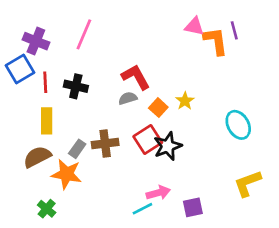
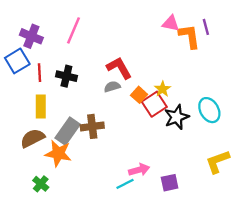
red square: (148, 140) -> (154, 104), moved
black star: (168, 146) -> (177, 117), moved
gray rectangle: (77, 149) -> (68, 131), size x1.6

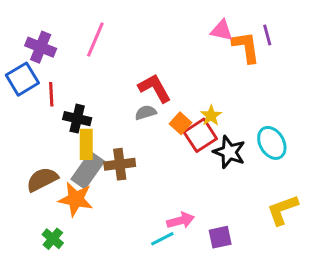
black cross: (66, 76) -> (77, 119), moved
yellow rectangle: (41, 107) -> (86, 144), moved
black star: (177, 117) -> (229, 152), turned -30

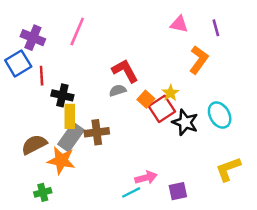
orange L-shape: (246, 47) -> (199, 60), moved, turned 44
green cross: (53, 239) -> (43, 192), turned 35

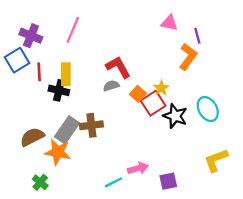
purple line: (216, 28) -> (197, 36), moved
yellow rectangle: (70, 116) -> (66, 74), moved
green cross: (43, 192) -> (40, 182), turned -35
cyan line: (131, 192) -> (114, 182), moved

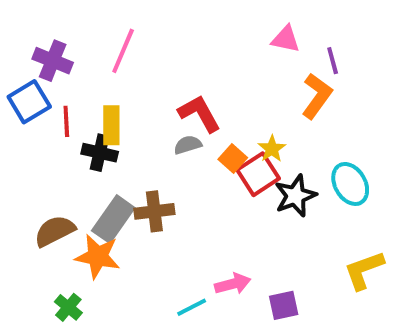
black star: (175, 116) -> (295, 196), turned 30

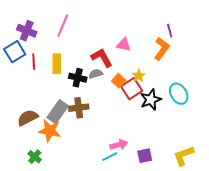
pink triangle: (286, 39) -> (124, 45), moved
black cross: (100, 153) -> (78, 78), moved
yellow L-shape: (364, 270) -> (184, 156), moved
cyan line: (192, 307) -> (110, 157), moved

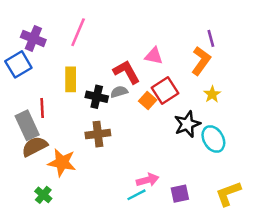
red line: (34, 62) -> (42, 108), moved
yellow star: (139, 76) -> (212, 94), moved
red square: (132, 89) -> (165, 91), moved
cyan ellipse: (179, 94) -> (213, 139), moved
gray rectangle: (58, 112) -> (27, 125), moved, turned -60

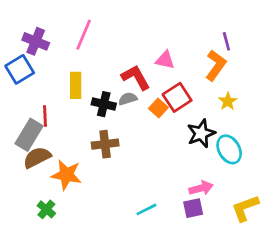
gray rectangle: (27, 125) -> (29, 135), turned 56
pink arrow: (148, 180) -> (201, 188), moved

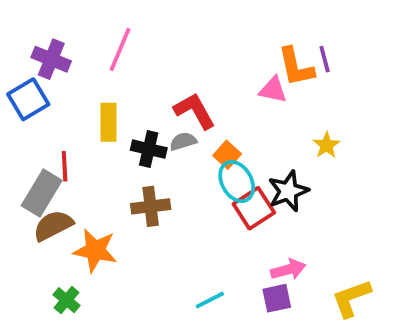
pink triangle: (165, 60) -> (273, 90), moved
orange L-shape: (216, 65) -> (296, 67), moved, turned 132
red square: (177, 97) -> (254, 208), moved
cyan ellipse: (229, 149) -> (237, 182), moved

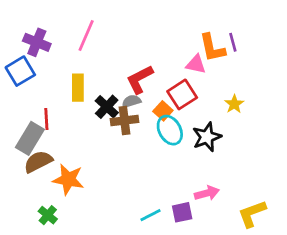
red L-shape: (195, 111) -> (140, 79), turned -88
black cross: (149, 149) -> (107, 107), turned 30
brown cross: (151, 206) -> (125, 120), moved
red square: (254, 208) -> (182, 94), moved
purple square: (277, 298) -> (182, 212), moved

